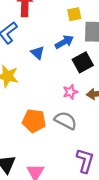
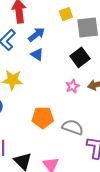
blue arrow: (64, 42) -> (37, 34), moved
gray semicircle: (66, 120) -> (73, 127), moved

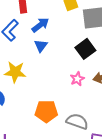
blue triangle: (37, 54) -> (41, 46), turned 32

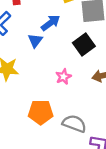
blue arrow: (40, 25) -> (51, 23), moved
pink star: (77, 79) -> (63, 77), moved

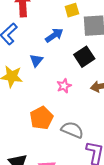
blue triangle: (35, 40) -> (36, 60), moved
orange pentagon: (41, 112) -> (41, 118), turned -30

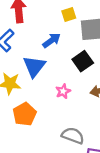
blue triangle: (36, 60) -> (34, 66), size x1.6
orange pentagon: (41, 118) -> (25, 114), moved

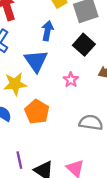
blue arrow: (51, 40) -> (48, 31), turned -30

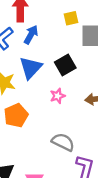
blue arrow: (48, 31) -> (31, 35), moved
black square: (84, 45) -> (65, 65), moved

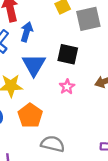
black square: (65, 65) -> (68, 54), turned -35
gray semicircle: (63, 142) -> (53, 144), moved

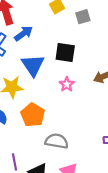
gray square: (88, 19) -> (83, 17), size x0.6
blue arrow: (27, 32) -> (24, 33), turned 42

